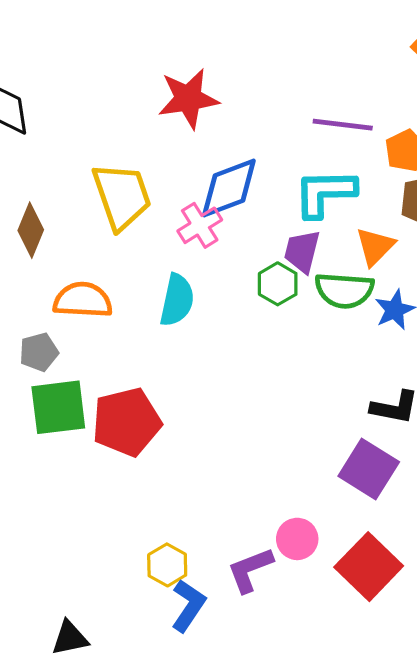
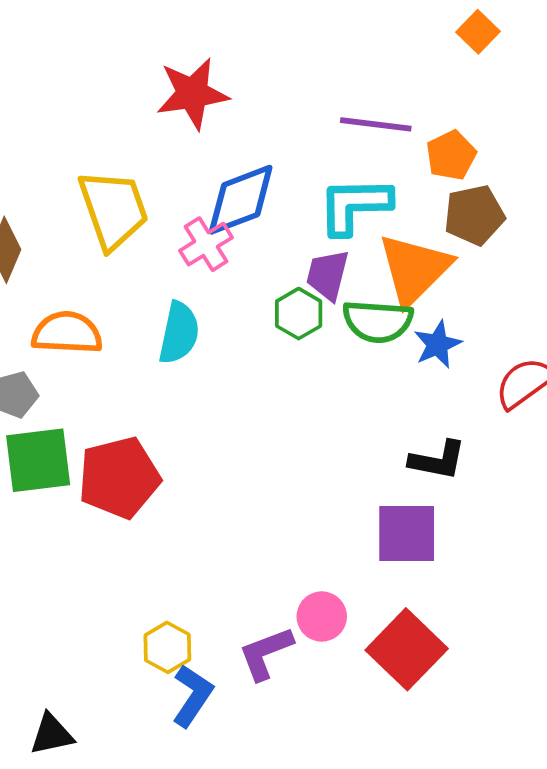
orange triangle: (375, 246) -> (414, 269), size x1.6
purple square: (369, 469) -> (407, 534), turned -32

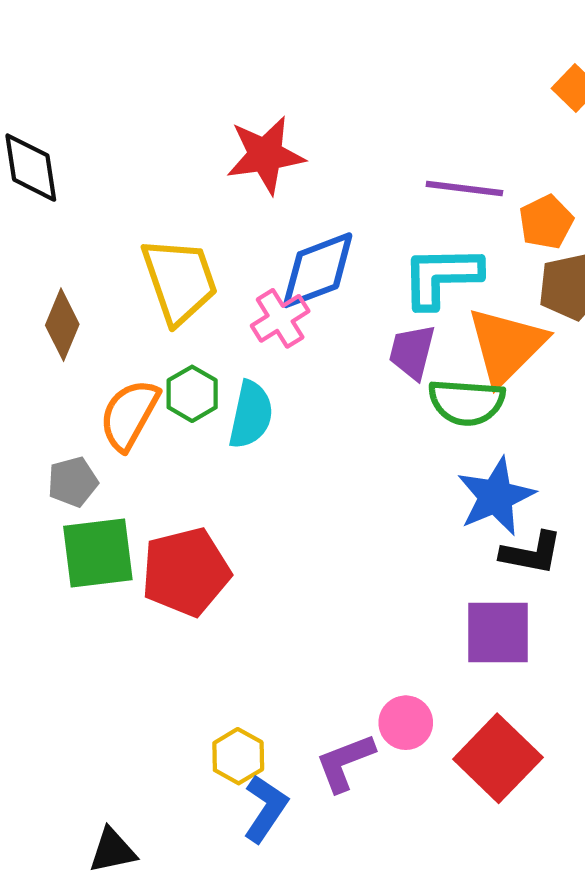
green hexagon: (299, 314) -> (192, 394), moved
orange semicircle: (67, 333) -> (129, 415), turned -64
blue star: (438, 344) -> (496, 496), moved, size x1.5

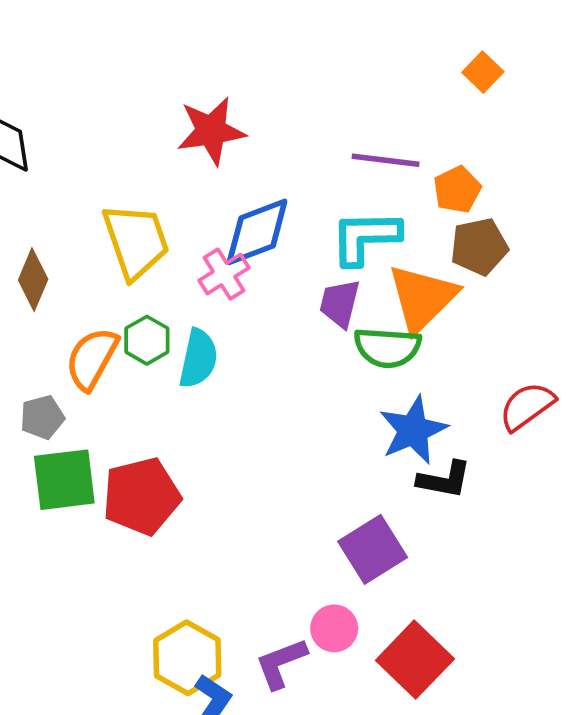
purple square: (498, 633) -> (373, 549), moved, turned -32
yellow hexagon: (238, 756) -> (187, 658), size x1.5

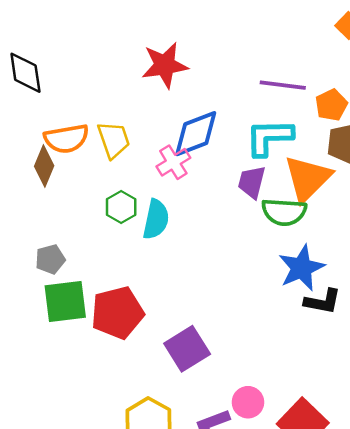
yellow trapezoid: (136, 241) -> (114, 140), size x0.7
orange semicircle: (92, 359) -> (66, 139), moved, turned -129
purple square: (373, 549) -> (187, 349), moved

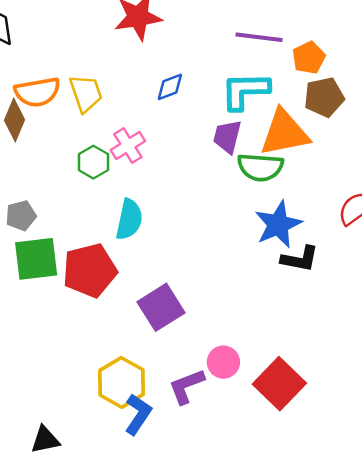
blue diamond: (196, 134) -> (170, 87), size x0.6
pink cross: (173, 162) -> (128, 146), moved
orange triangle: (308, 178) -> (285, 133), turned 34
cyan semicircle: (156, 219) -> (129, 219), moved

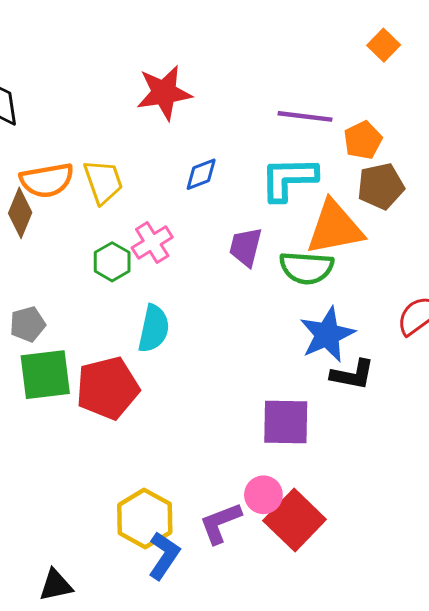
purple trapezoid: (227, 137) -> (246, 247), moved
purple square: (161, 307) -> (286, 422), moved, turned 33
red square: (279, 384) -> (295, 520), moved

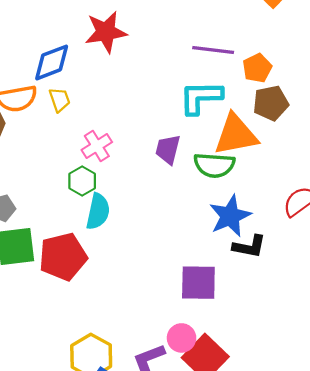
blue diamond: (201, 174) -> (52, 62), moved, size x1.5
yellow trapezoid: (103, 182) -> (60, 100), size x0.7
green hexagon: (112, 262) -> (82, 181), moved

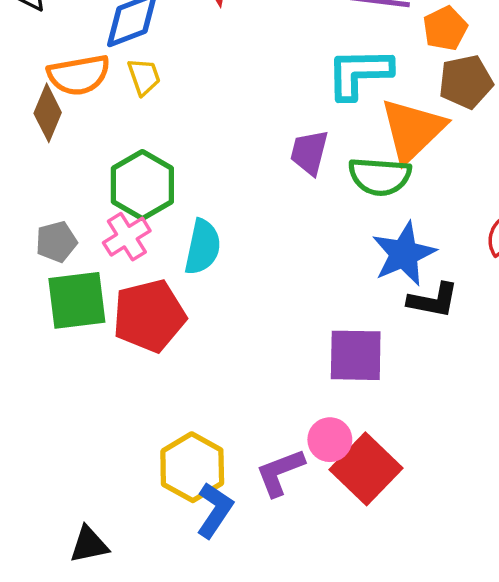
orange triangle: (236, 135) -> (412, 130), turned -33
pink cross: (97, 146) -> (127, 237), moved
green hexagon: (82, 181) -> (142, 185), moved, size x1.5

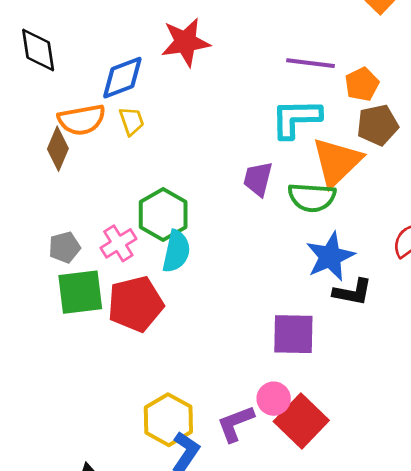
green hexagon: (142, 185) -> (163, 214), moved

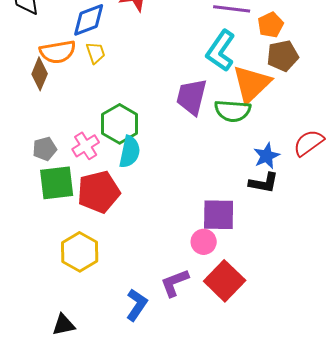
cyan L-shape: (296, 118) -> (221, 51), turned -54
purple trapezoid: (258, 179) -> (192, 97), size x1.4
blue star: (330, 257) -> (267, 156), moved, size x0.7
pink circle: (274, 399) -> (204, 242), moved
yellow hexagon: (168, 420) -> (80, 252), moved

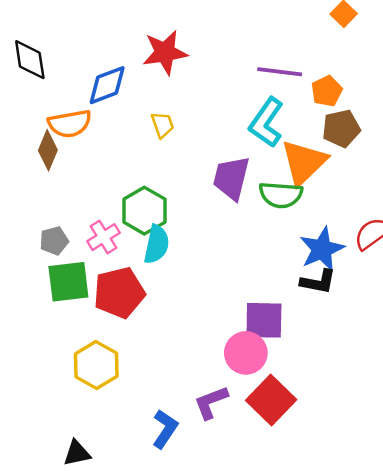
yellow trapezoid: (96, 53) -> (163, 125), moved
blue star: (267, 156) -> (322, 249), size x1.4
pink circle: (204, 242) -> (246, 353), size x1.4

